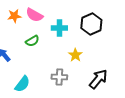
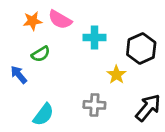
black hexagon: (91, 24) -> (141, 48), moved
green semicircle: (32, 41) -> (41, 54), moved

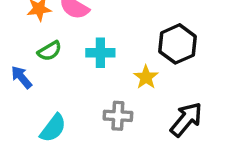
cyan cross: (94, 37) -> (100, 53), moved

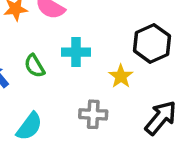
green semicircle: (50, 51) -> (34, 66), moved, turned 90

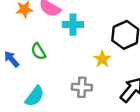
cyan cross: (76, 52) -> (73, 25), moved

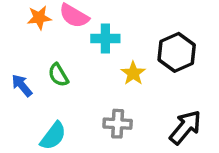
yellow star: (102, 59) -> (133, 73), moved

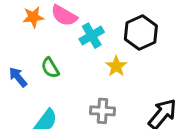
cyan cross: (105, 38) -> (92, 36), turned -30
black hexagon: (177, 52) -> (141, 32), moved

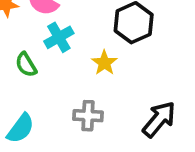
cyan cross: (92, 36) -> (59, 37), moved

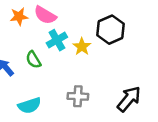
yellow star: (104, 63) -> (82, 47), moved
cyan semicircle: (21, 128) -> (29, 105), turned 35

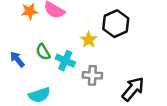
cyan cross: (57, 40) -> (65, 61), moved, turned -36
gray cross: (78, 96) -> (92, 75), moved

